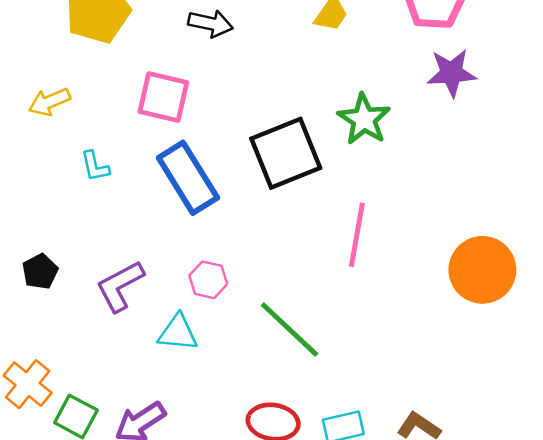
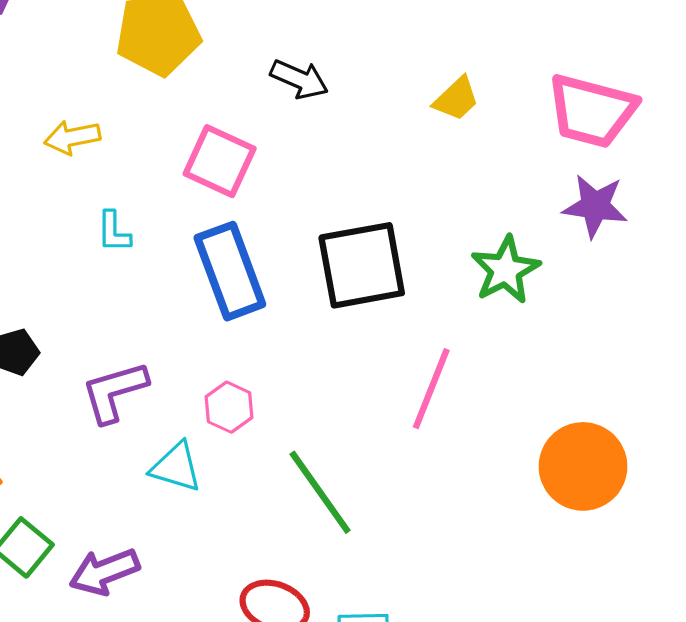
green star: (364, 119) -> (505, 270), moved

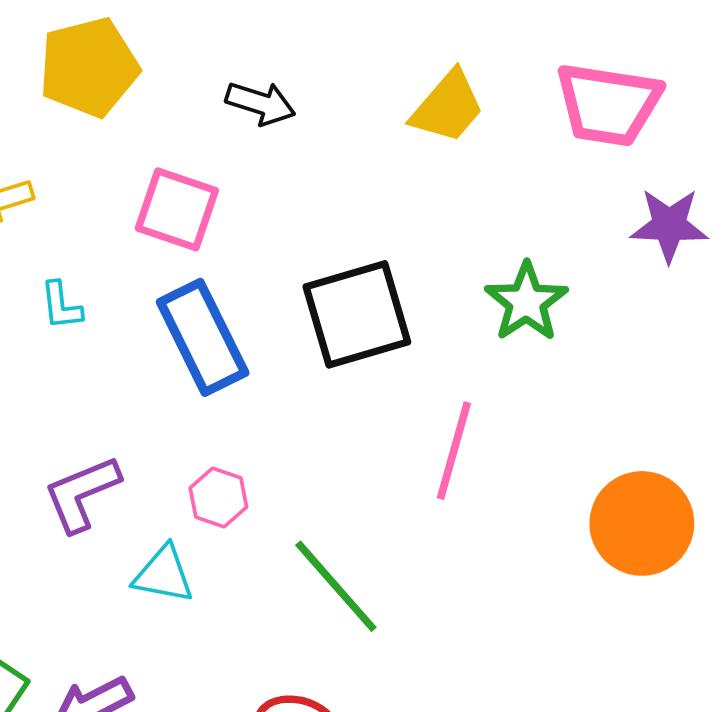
yellow trapezoid: (456, 99) -> (448, 107), size x1.4
purple star: (595, 206) -> (669, 225), moved

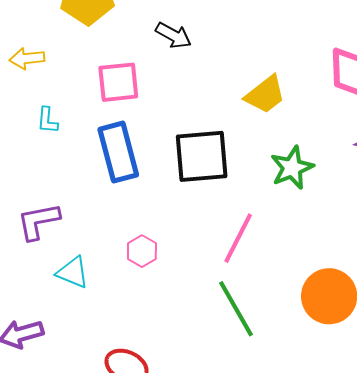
yellow trapezoid: (448, 107) -> (265, 95), moved
pink square: (177, 209) -> (118, 82), turned -36
pink hexagon: (218, 497) -> (142, 251), moved
green line: (336, 586) -> (236, 309), moved

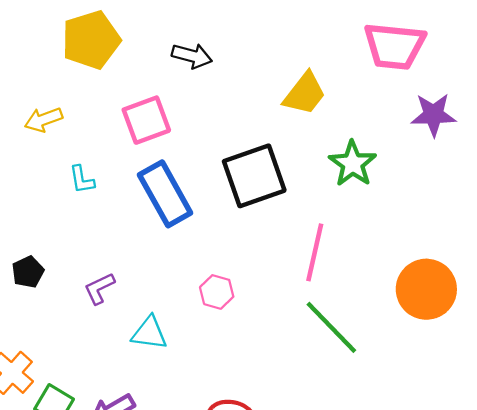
purple L-shape: (38, 221) -> (99, 288), size x0.7

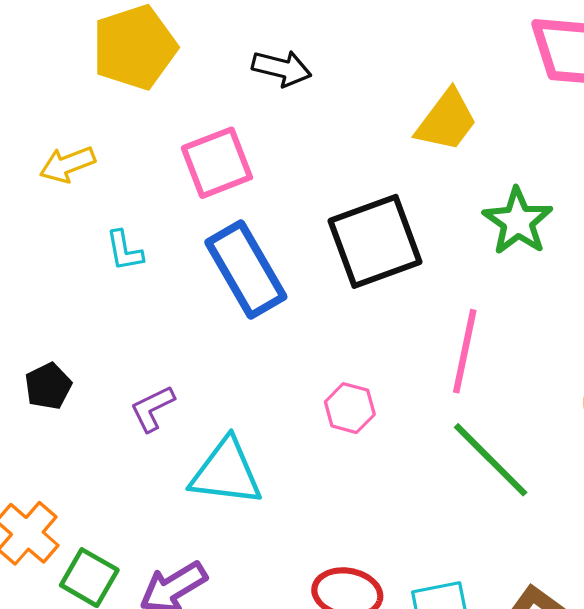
pink hexagon: (217, 292) -> (350, 408), moved
cyan triangle: (149, 333) -> (226, 472), size x1.4

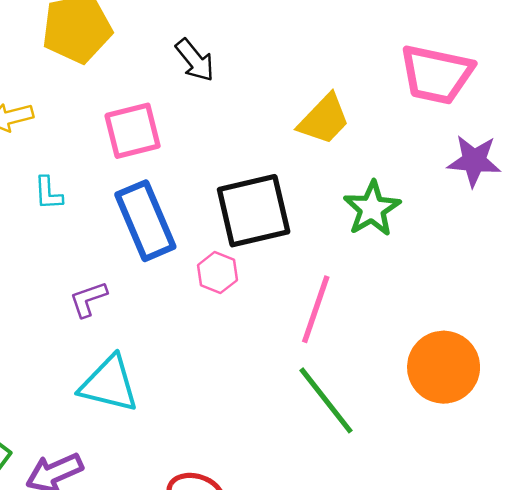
black arrow: (282, 68) -> (195, 60), turned 30
purple L-shape: (152, 408) -> (88, 299), moved
pink hexagon: (350, 408) -> (217, 273), moved

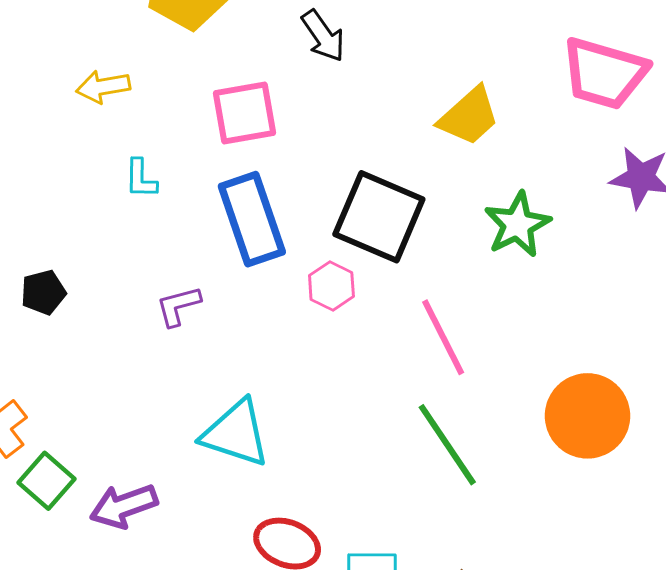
black square: (254, 211) -> (379, 217), turned 32
pink line: (316, 309) -> (443, 337), turned -50
cyan triangle: (109, 384) -> (236, 433), moved

